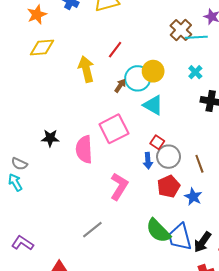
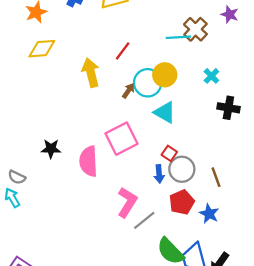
cyan line: (196, 37) -> (178, 37), moved
gray line: (92, 230) -> (144, 220), moved

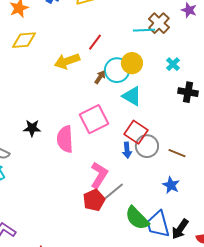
yellow arrow: (91, 73) -> (67, 61), turned -95
red square: (169, 153) -> (136, 132), size x1.6
brown line: (216, 177) -> (177, 153), turned -48
red pentagon: (182, 202) -> (94, 200), moved

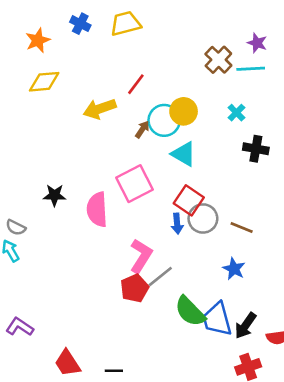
cyan line: (144, 30) -> (251, 69), moved

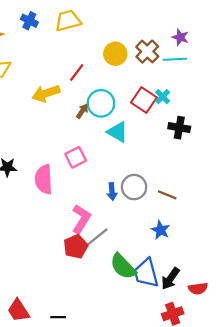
yellow circle: (184, 111) -> (115, 54), moved
pink square: (135, 184) -> (76, 157), size x0.7
red square: (189, 200) -> (144, 100), moved

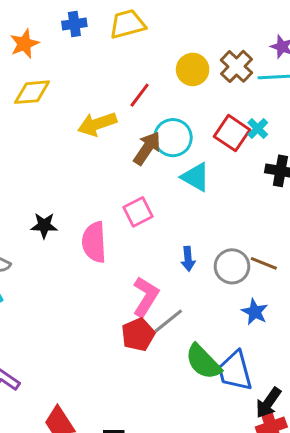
blue cross: (29, 21) -> (74, 24), turned -35
brown arrow: (82, 111) -> (147, 148), size x1.6
gray circle: (134, 187) -> (232, 266), moved
black arrow: (170, 279) -> (268, 403), moved

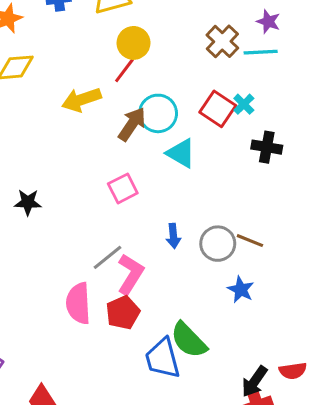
yellow circle: (193, 69) -> (134, 43), moved
pink semicircle: (94, 242) -> (78, 303), moved
gray line: (168, 321) -> (107, 257), moved
blue trapezoid: (235, 371) -> (163, 358), moved

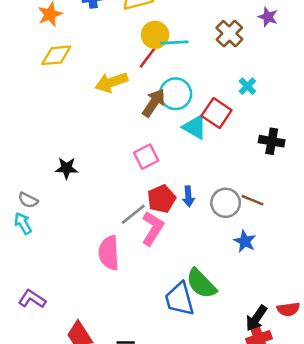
cyan line: (261, 52) -> (174, 43), moved
red square: (218, 109) -> (217, 113), moved
black cross: (267, 147) -> (272, 141), moved
red pentagon: (123, 313) -> (161, 199), moved

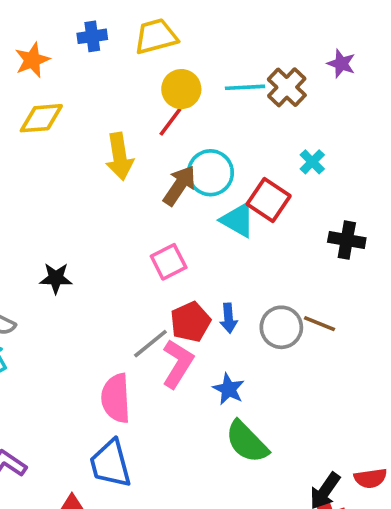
cyan line: (174, 43) -> (245, 87), moved
yellow arrow: (111, 82) -> (119, 156), turned -80
blue star: (245, 241) -> (229, 389), moved
blue trapezoid: (179, 299) -> (110, 464), moved

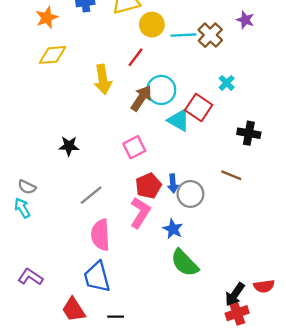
yellow circle: (181, 89) -> (152, 25), moved
black star: (56, 278) -> (69, 146), moved
brown line: (320, 324) -> (231, 175), moved
gray circle: (281, 327) -> (190, 194), moved
gray line: (150, 344) -> (91, 195), moved

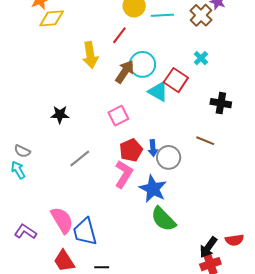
brown cross: (210, 35) -> (201, 15), moved
yellow diamond: (53, 55) -> (52, 18), moved
blue star: (173, 229) -> (153, 189), size x1.5
pink semicircle: (100, 235) -> (62, 220), moved, turned 152

